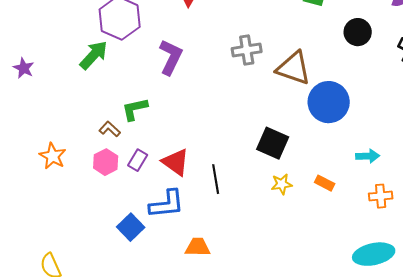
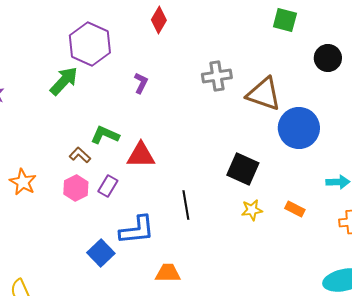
purple L-shape: (171, 57) -> (141, 83), size x0.6
green L-shape: (135, 109) -> (105, 135), turned 36
red triangle: (176, 162) -> (141, 155), moved, turned -36

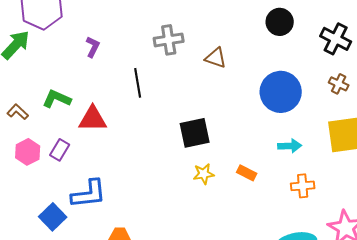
brown triangle: (264, 94) -> (216, 58), size x0.6
blue circle: (299, 128) -> (281, 92), moved
brown L-shape: (80, 155) -> (18, 112), moved
black square: (243, 169) -> (195, 133), turned -36
black line: (186, 205) -> (138, 83), moved

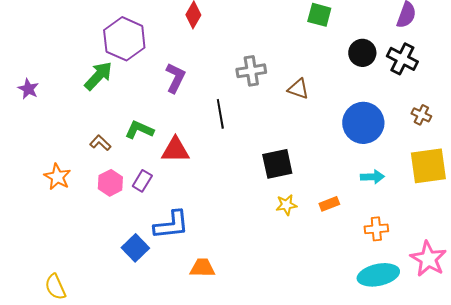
black cross: (336, 39) -> (402, 59), moved
purple L-shape: (93, 47) -> (175, 78), size x1.4
orange rectangle: (247, 173) -> (329, 204), turned -48
orange cross: (303, 186) -> (376, 229), moved

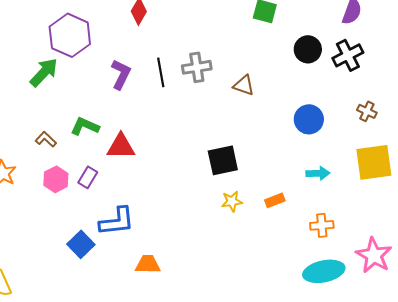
black cross: (402, 59) -> (348, 55), turned 36
black line: (220, 114) -> (161, 72), moved
blue circle: (363, 123) -> (309, 119), size x0.7

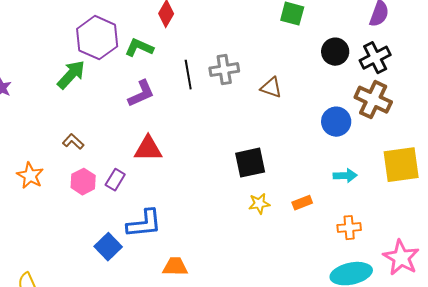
purple L-shape: (121, 74) -> (141, 94), moved, turned 40
brown cross: (367, 111) -> (373, 100), moved, size x1.8
green L-shape: (85, 126) -> (139, 48), moved

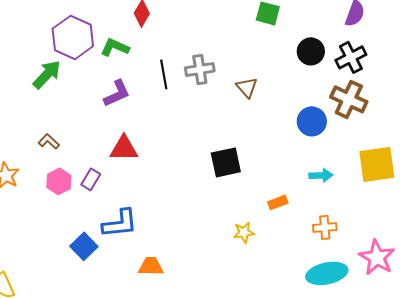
brown triangle: (271, 88) -> (247, 87), turned 30
yellow star: (259, 204) -> (244, 232), moved

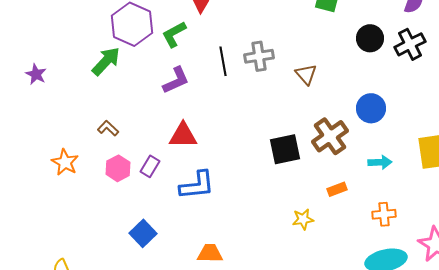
green L-shape: (115, 47) -> (174, 34), turned -52
brown cross: (349, 99) -> (330, 136), moved, turned 30
blue L-shape: (120, 223) -> (197, 185), moved

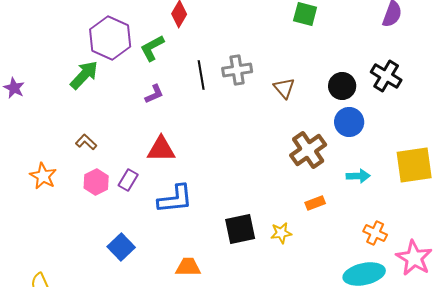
black circle: (370, 38) -> (342, 86), moved
black cross: (410, 44) -> (386, 76), moved, turned -32
purple L-shape: (176, 80) -> (154, 94), size x0.7
black square: (285, 149) -> (240, 229), moved
orange cross: (384, 214) -> (375, 233), moved, turned 30

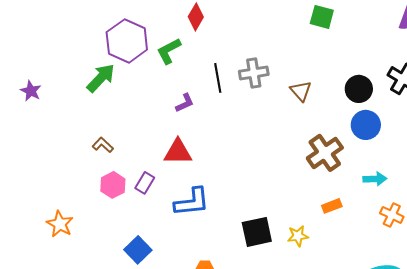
purple L-shape: (154, 94) -> (185, 103), moved
orange star: (43, 176) -> (60, 224), moved
orange cross: (375, 233) -> (392, 215), moved

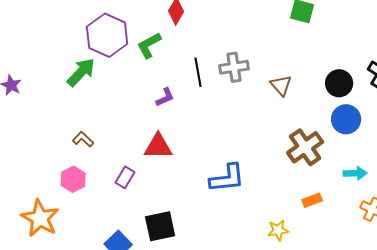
pink hexagon: (113, 185) -> (73, 179), moved
blue L-shape: (192, 202) -> (227, 178), moved
orange star: (60, 224) -> (40, 218), size x1.4
black square: (257, 232) -> (160, 226), moved

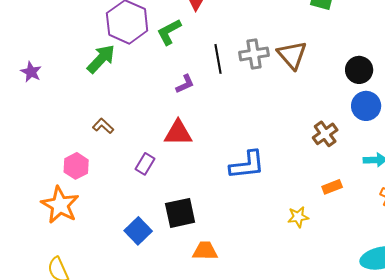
brown triangle: (281, 85) -> (292, 55), moved, size x1.4
brown cross: (305, 147) -> (325, 134), size x0.7
pink hexagon: (73, 179) -> (76, 166), moved

